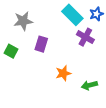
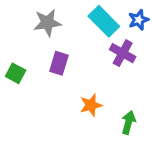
gray star: (23, 21) -> (47, 23), moved
green arrow: (89, 85) -> (128, 123), turned 119

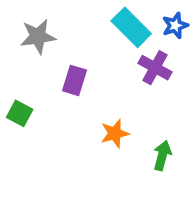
gray star: (47, 23) -> (38, 36), moved
green square: (16, 73) -> (20, 113), moved

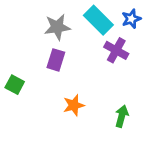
gray star: (38, 36) -> (57, 27), moved
orange star: (115, 133) -> (74, 105), moved

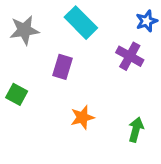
cyan rectangle: (98, 20) -> (81, 23), moved
gray star: (57, 27) -> (24, 30), moved

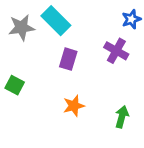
cyan rectangle: (81, 23) -> (56, 21), moved
purple rectangle: (63, 67) -> (68, 59), moved

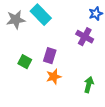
purple rectangle: (68, 59) -> (50, 56), moved
green square: (15, 85) -> (25, 62), moved

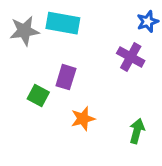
cyan rectangle: (41, 15) -> (63, 23), turned -35
purple rectangle: (50, 56) -> (66, 77), moved

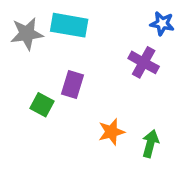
blue star: (148, 22) -> (162, 24), turned 30
orange star: (83, 119) -> (111, 132), moved

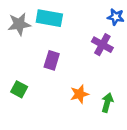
green square: (42, 105) -> (19, 89), moved

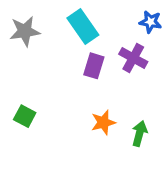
cyan rectangle: (49, 18) -> (83, 27), moved, turned 45
purple rectangle: (52, 60) -> (94, 66), moved

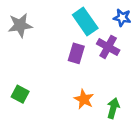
cyan rectangle: (83, 27) -> (85, 21), moved
orange star: (103, 122) -> (84, 99), turned -30

